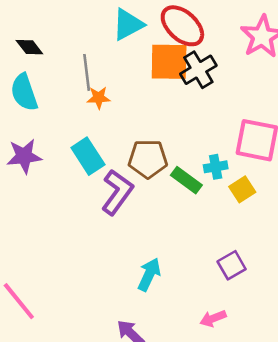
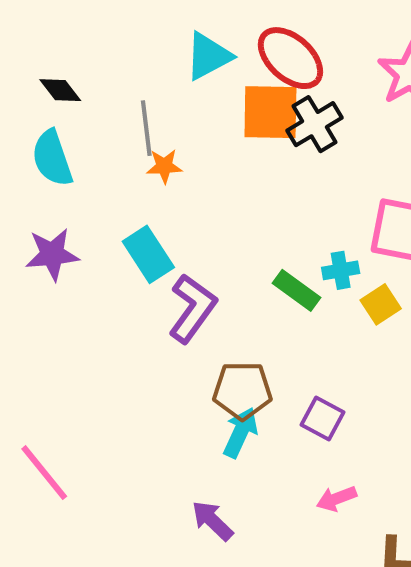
brown pentagon: (148, 159) -> (242, 390), moved
purple square: (232, 265) -> (323, 419), moved, turned -32

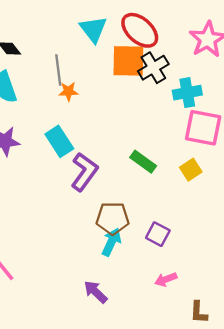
cyan triangle: (208, 56) -> (93, 29), turned -40
cyan cross: (341, 270) -> (187, 93), moved, size x1.4

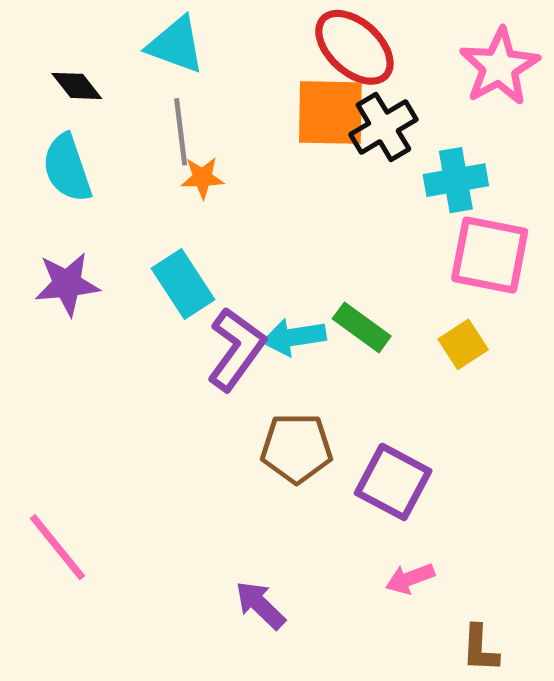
cyan triangle: (93, 29) -> (176, 45), moved, turned -32
purple square: (158, 234) -> (393, 482), size x1.4
cyan arrow: (111, 242) -> (294, 337), moved, turned -124

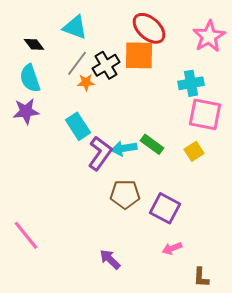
black cross: (383, 127) -> (106, 65), moved
gray line: (181, 132) -> (77, 63), turned 44
purple star: (67, 284) -> (26, 111), moved

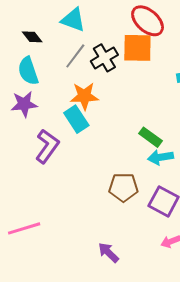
orange star: (86, 82) -> (84, 96), moved, size x1.6
cyan arrow: (124, 148) -> (161, 157), moved
purple L-shape: (100, 153) -> (47, 146), moved
pink line: (26, 235) -> (24, 228), turned -68

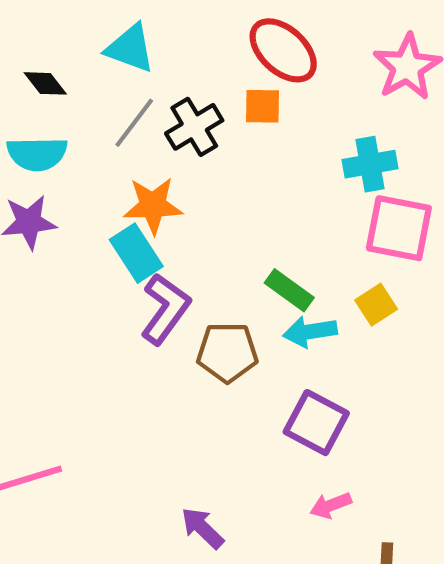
orange square: (137, 48) -> (262, 106), size x0.6
cyan semicircle: (28, 71) -> (37, 154), turned -72
purple L-shape: (47, 146) -> (165, 309), moved
brown pentagon: (123, 187) -> (227, 352), moved

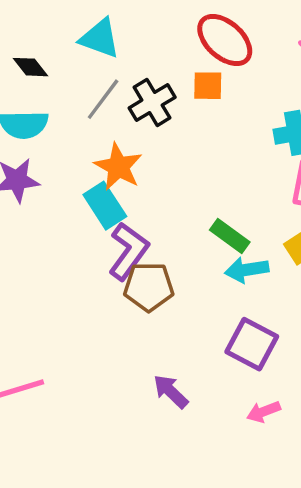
orange star: (153, 205) -> (118, 167), turned 30
brown pentagon: (227, 352) -> (149, 287), moved
purple arrow: (202, 528) -> (171, 391), moved

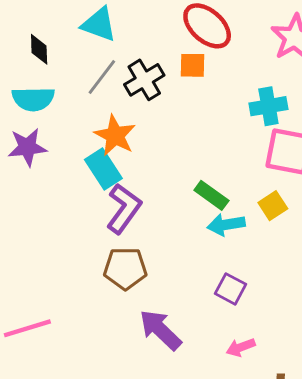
black diamond: (30, 67) -> (39, 49), turned 36
brown pentagon: (149, 287) -> (125, 268), moved
purple square: (252, 344) -> (230, 289), size x0.7
purple arrow: (171, 391) -> (160, 330), size x1.4

